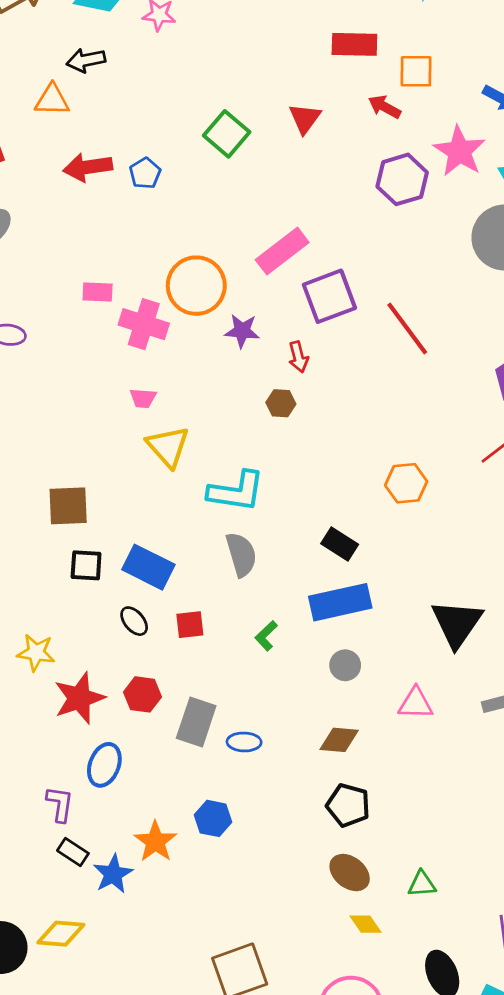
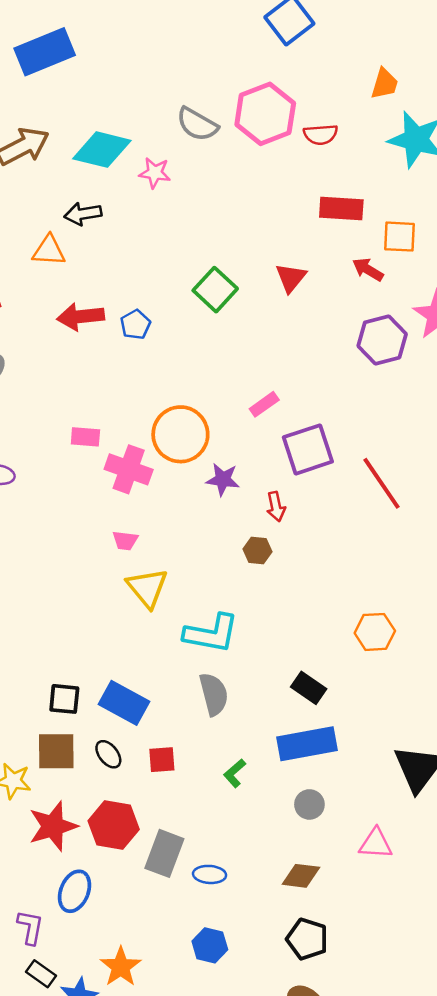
pink rectangle: (282, 251) -> (264, 404), size x0.6
brown square: (68, 506) -> (56, 751), moved
red hexagon: (142, 694) -> (114, 825), size x1.4
blue hexagon: (213, 818) -> (210, 945), moved

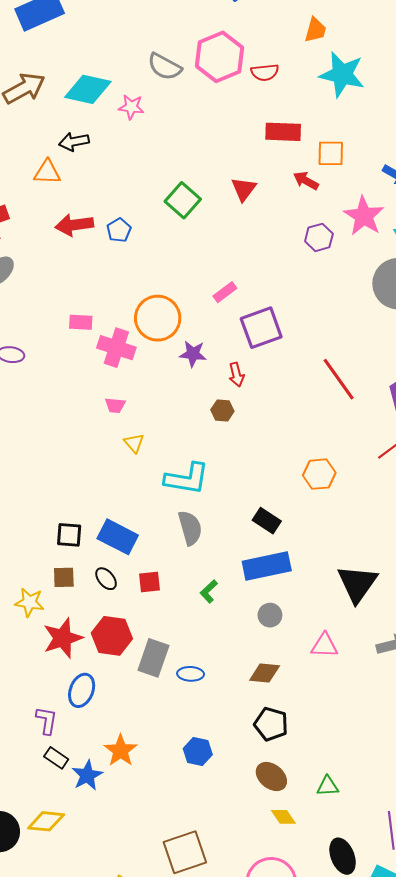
purple hexagon: (382, 340) -> (319, 237), size x0.7
red line: (382, 483) -> (339, 379), moved
yellow triangle: (147, 588) -> (134, 443), size x0.6
brown square: (56, 751) -> (64, 577), size x0.7
blue hexagon: (210, 945) -> (198, 752), moved

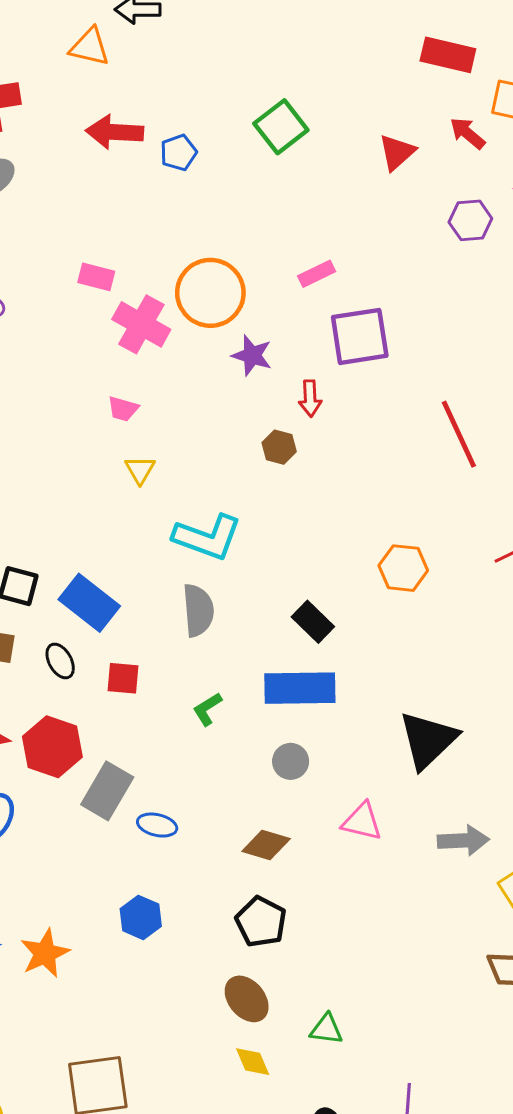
red triangle: (244, 189) -> (397, 152), moved
orange star: (121, 751) -> (45, 953), moved
blue hexagon: (198, 752) -> (141, 917), moved

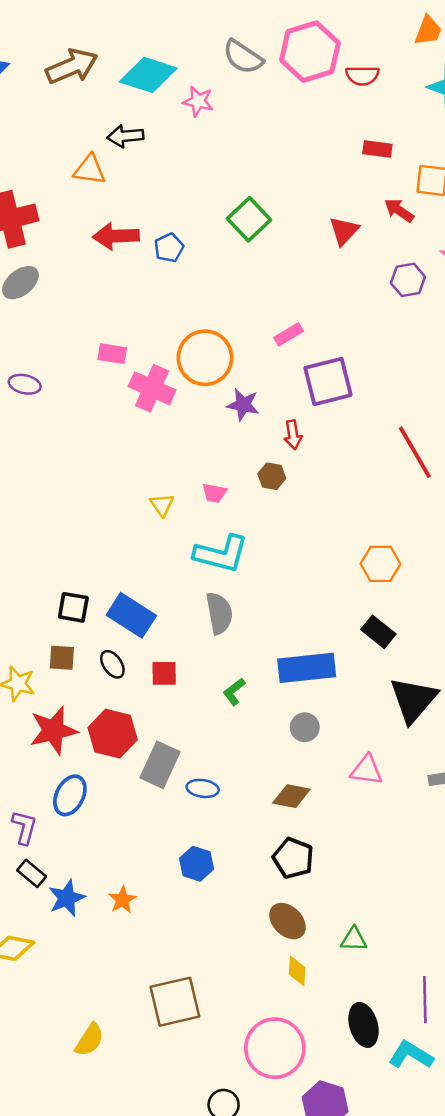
red rectangle: (448, 55) -> (377, 149), size x0.7
pink trapezoid: (123, 409) -> (214, 493), moved
black rectangle: (313, 622) -> (378, 632), moved
orange star: (45, 953) -> (122, 900), size x0.7
yellow diamond: (253, 1062) -> (297, 971), turned 32

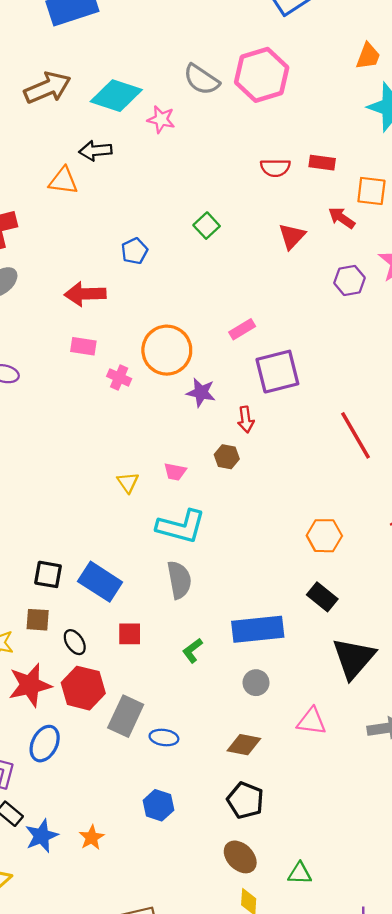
red semicircle: (362, 76) -> (275, 168), moved
green square: (249, 219) -> (207, 226), size x0.7
red arrow: (116, 236) -> (85, 294), moved
pink cross: (152, 388) -> (119, 377), size x0.6
black ellipse: (112, 664) -> (75, 642), moved

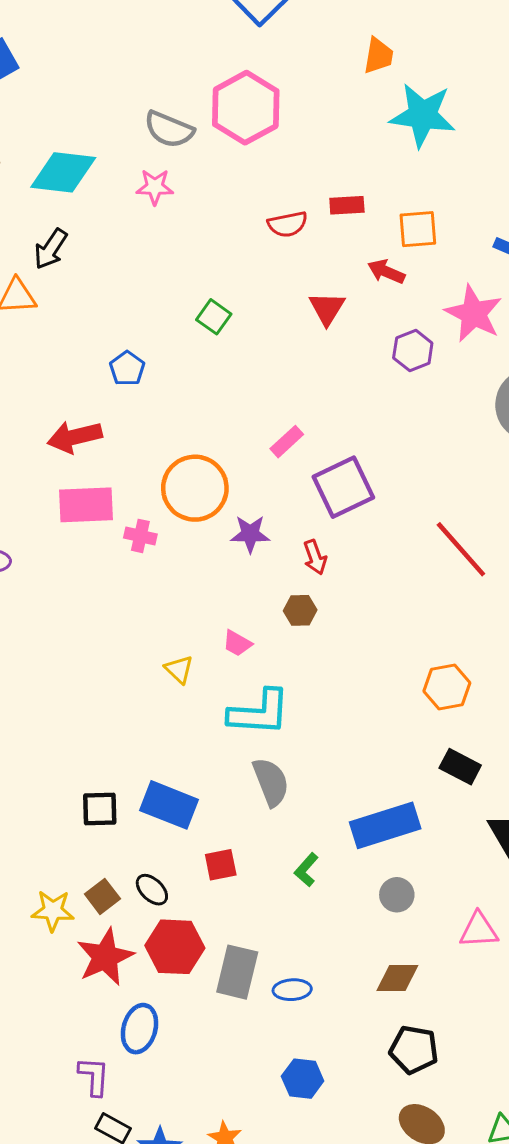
pink star: (161, 119) -> (155, 187), moved
black arrow: (95, 151) -> (51, 249), turned -40
pink rectangle: (83, 346) -> (86, 505), size x1.6
pink trapezoid: (175, 472) -> (237, 643), turned 30
brown square: (38, 620) -> (102, 896), moved, turned -30

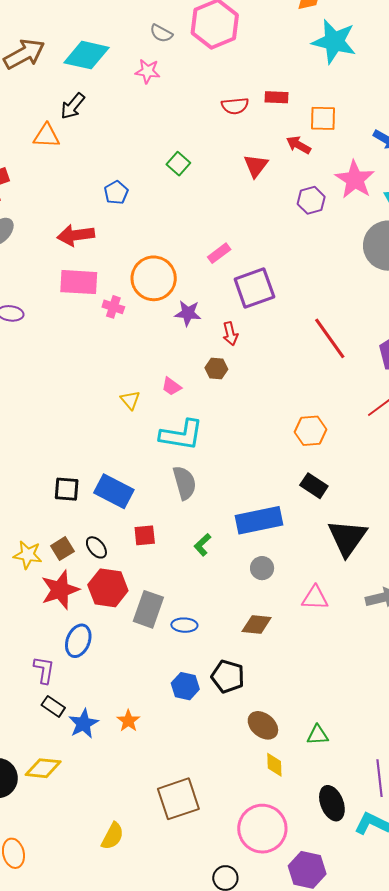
gray semicircle: (169, 129) -> (161, 33), size x0.7
black pentagon: (414, 1050) -> (228, 676), moved

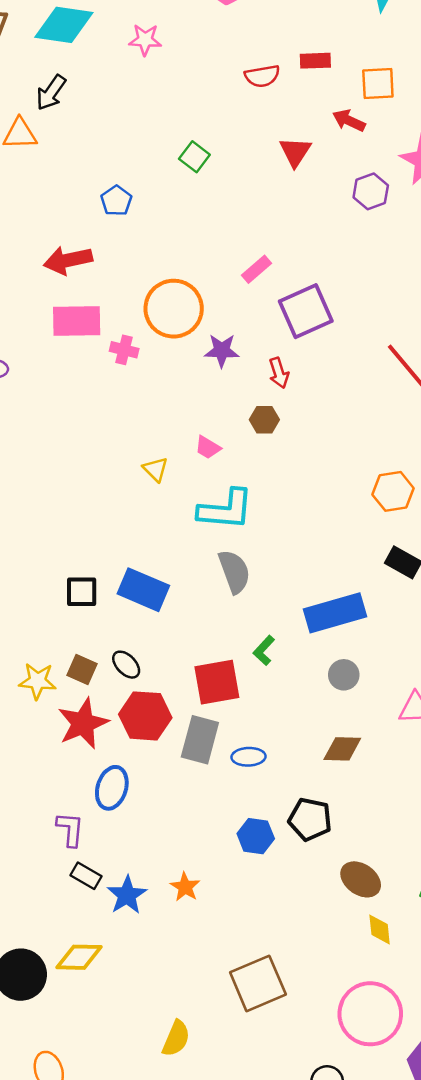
red square: (145, 535) -> (217, 682), moved, size x1.6
brown square: (62, 549) -> (82, 669), turned -30

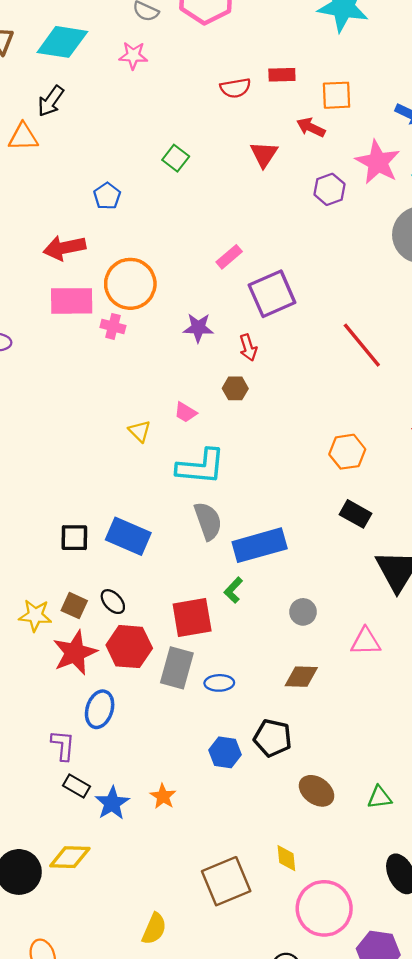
orange circle: (174, 309) -> (130, 284), moved
blue rectangle: (335, 613) -> (260, 545), moved
yellow diamond: (380, 929) -> (286, 858), moved

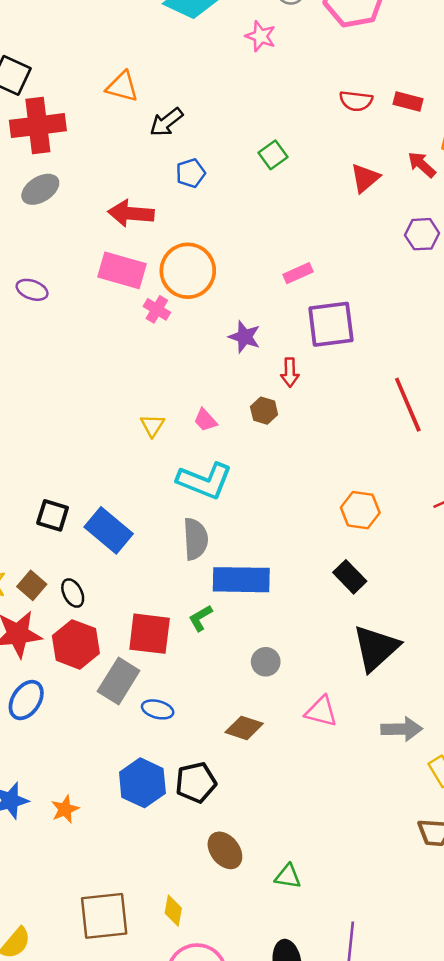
black arrow: (51, 101) -> (166, 122), moved
black pentagon: (273, 738) -> (196, 782), turned 30
blue hexagon: (225, 752) -> (142, 783), size x1.4

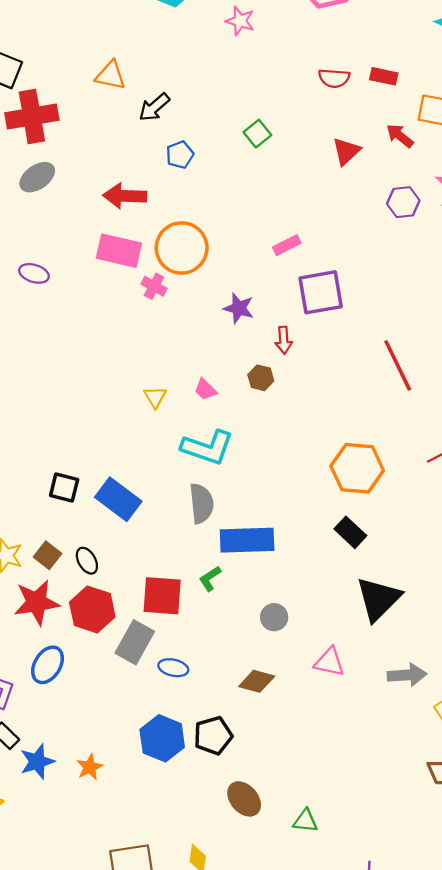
orange hexagon: (360, 510) -> (357, 468), size x1.4

